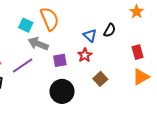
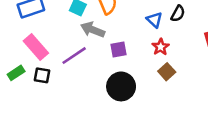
red star: (85, 55) -> (161, 47), moved

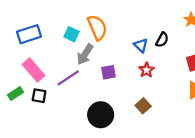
gray arrow: (93, 30) -> (85, 54), turned -80
brown square: (167, 72) -> (143, 106), moved
black circle: (121, 86) -> (101, 115), moved

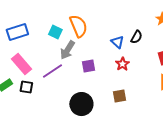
brown square: (143, 106) -> (119, 96), turned 32

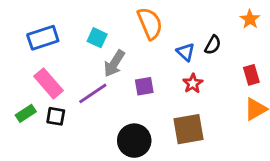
orange semicircle: (78, 26) -> (150, 23), moved
brown square: (119, 96) -> (188, 129), size x1.6

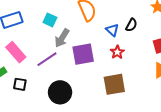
purple square: (144, 86) -> (83, 54), size x1.6
black square: (56, 116) -> (20, 84), moved
black circle: (134, 141) -> (60, 92), moved

